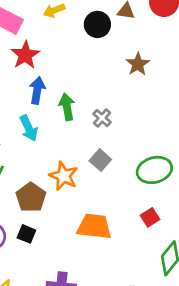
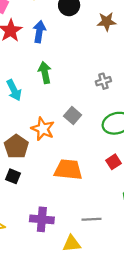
brown star: (138, 64) -> (107, 22), moved, turned 30
blue arrow: (37, 90) -> (39, 32), moved
gray cross: (102, 118) -> (103, 81), moved, turned 32

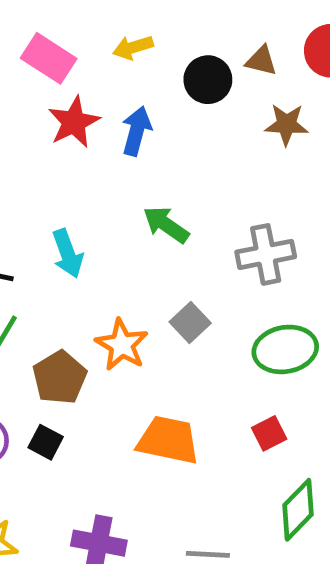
green arrow: (45, 72) -> (166, 225), moved, turned -50
gray cross: (103, 81) -> (266, 254), size x1.6

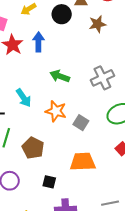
gray square: (190, 323) -> (81, 123), moved
orange star: (122, 345) -> (56, 111), moved
black square: (46, 442) -> (49, 182), moved

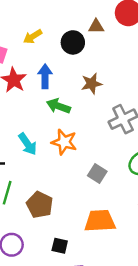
brown star: (97, 24) -> (92, 84), moved
green arrow: (60, 76) -> (58, 106), moved
orange star: (56, 111) -> (64, 142), moved

